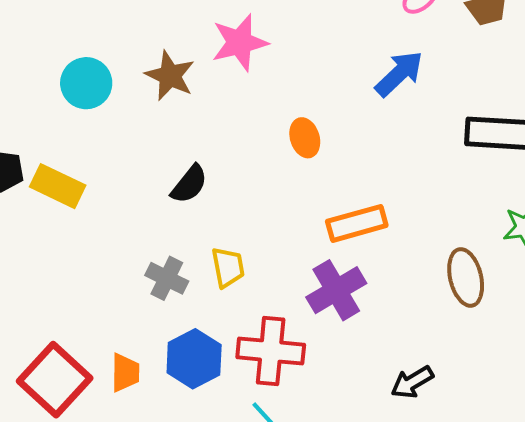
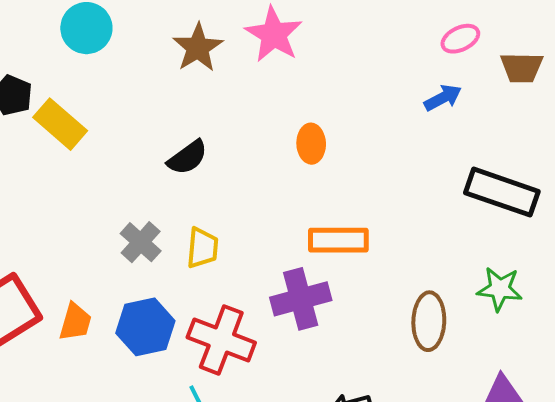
pink star: (240, 43) -> (274, 34), turned 30
blue arrow: (399, 74) -> (443, 98), moved, size x0.7
cyan circle: (86, 83) -> (86, 28), moved

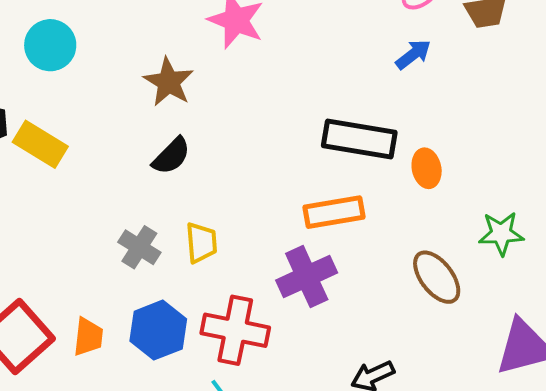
brown star: (198, 48) -> (169, 82), moved
orange ellipse: (311, 144) -> (427, 168), moved
black rectangle: (502, 192) -> (359, 139), moved
brown ellipse: (429, 321) -> (437, 277), turned -30

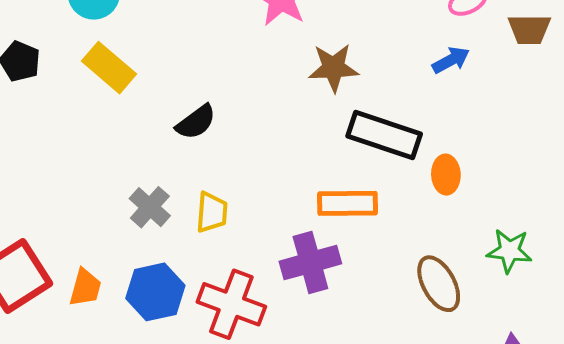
brown star: (169, 82) -> (333, 68), moved, turned 30
yellow rectangle: (40, 144) -> (109, 68), moved

